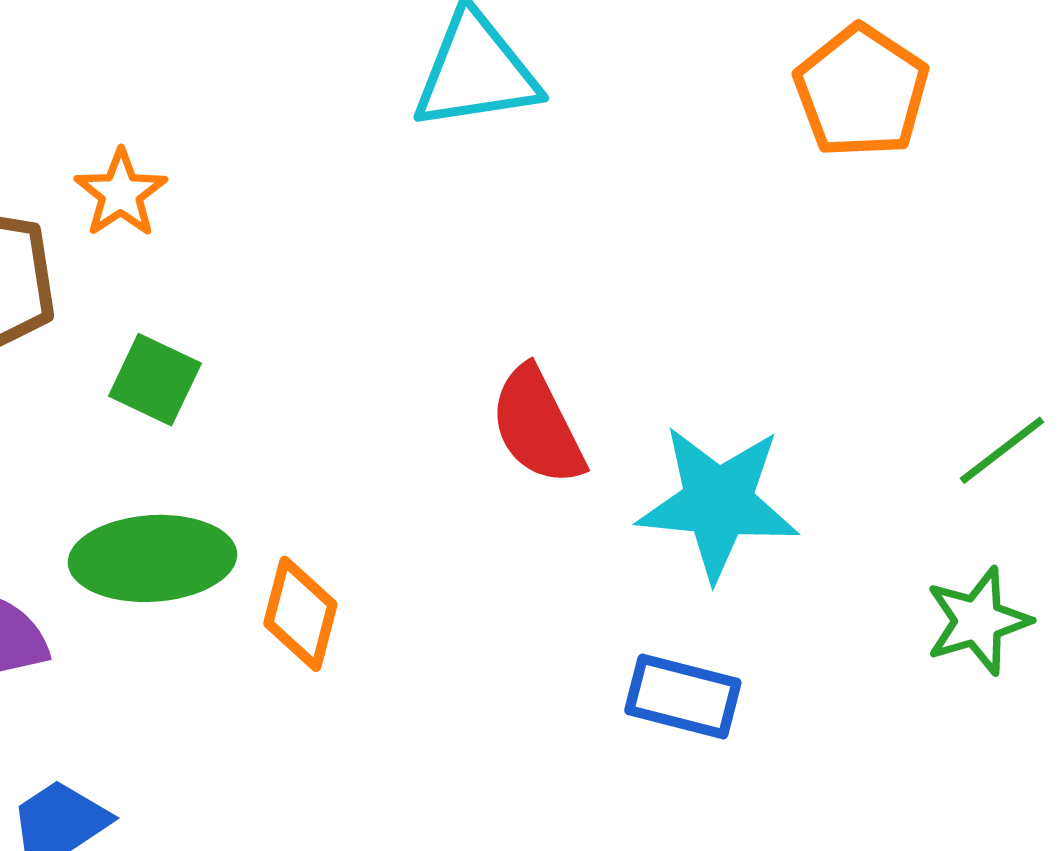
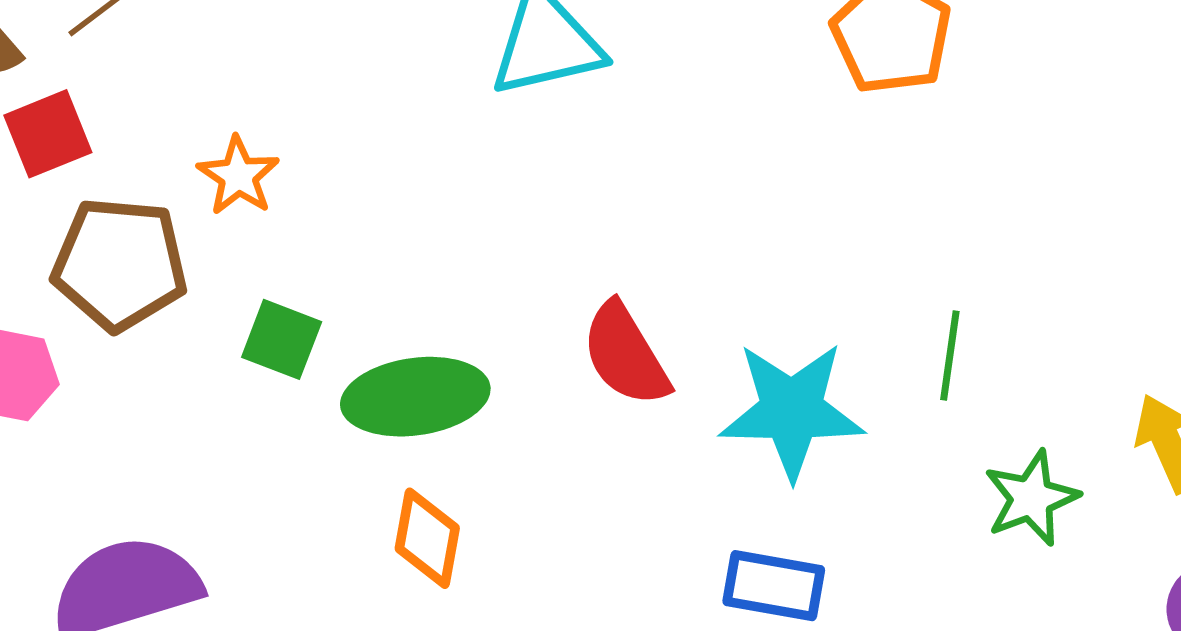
green line: (1002, 450) -> (950, 356), moved, turned -40
green ellipse: (152, 558) -> (415, 397), moved

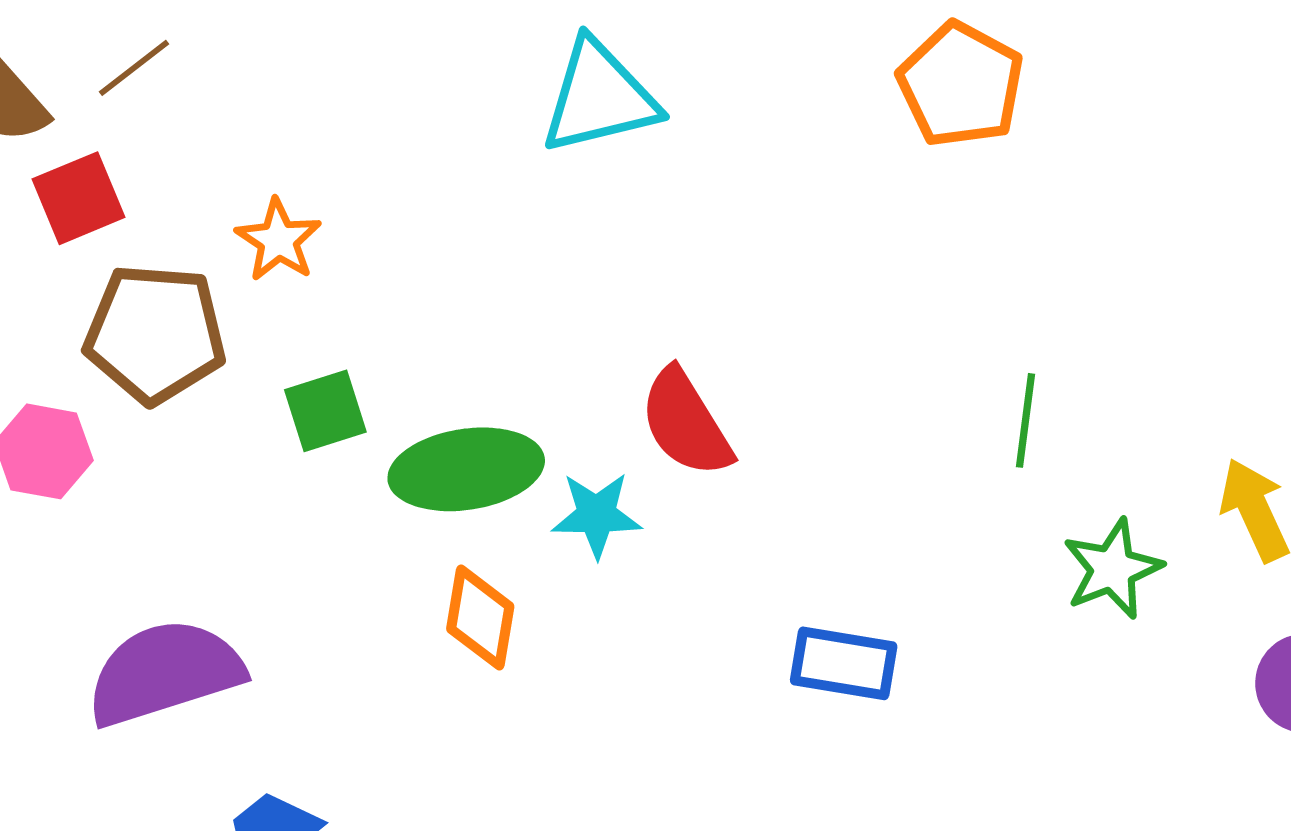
green square: (282, 339) -> (325, 411), turned -38
cyan star: (792, 410) -> (597, 515), moved, size x0.6

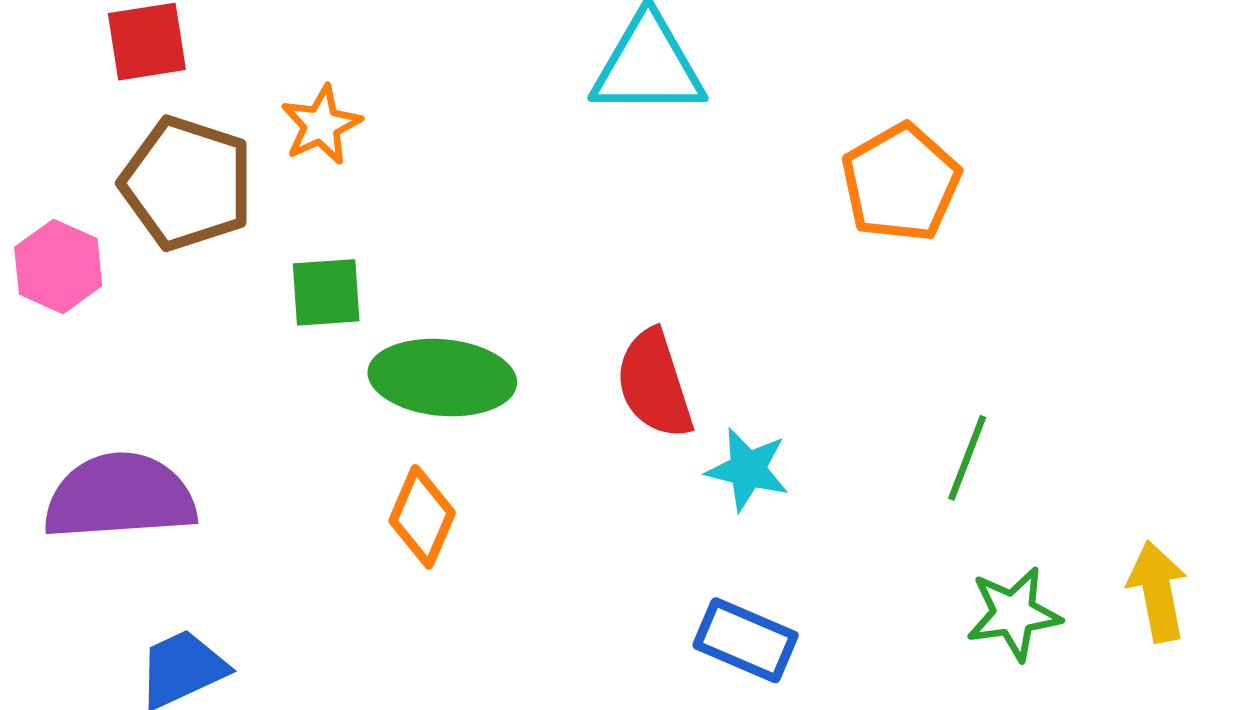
orange pentagon: (961, 85) -> (901, 183), moved
cyan star: (597, 515) -> (748, 469), moved

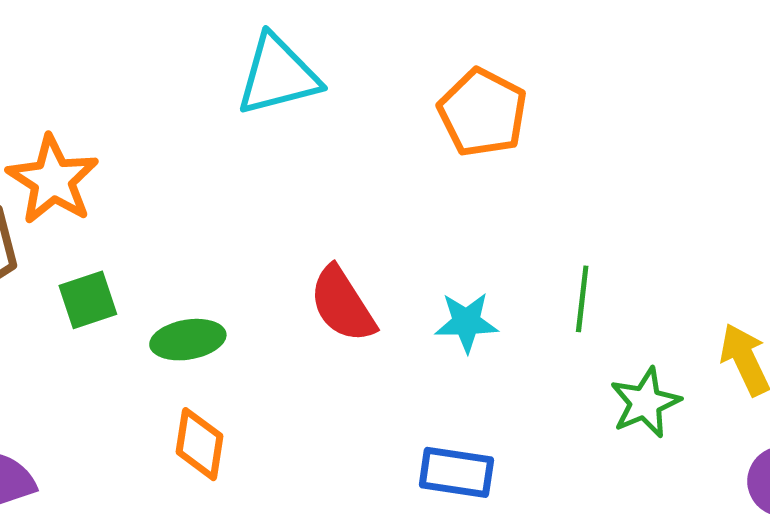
orange star: (321, 125) -> (53, 180), size x1.5
green ellipse: (442, 378) -> (188, 340), size x0.7
cyan star: (748, 469) -> (466, 322), moved

